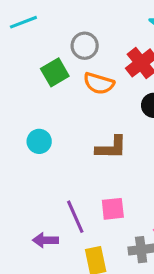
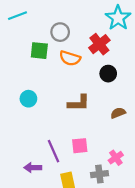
green square: (55, 72) -> (39, 51), turned 36

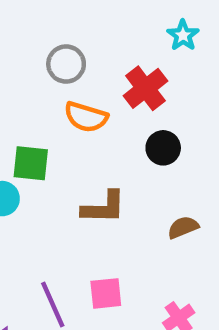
cyan star: (118, 18) -> (183, 35), size x0.6
green square: (39, 51) -> (31, 163), moved

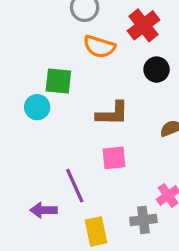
pink square: (106, 293) -> (114, 158), moved

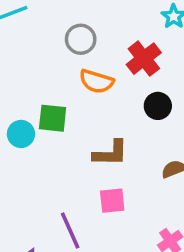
cyan circle: (37, 107) -> (21, 134), moved

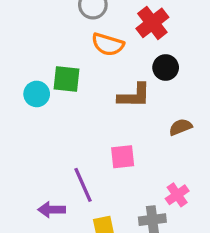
brown L-shape: (110, 153) -> (134, 96), moved

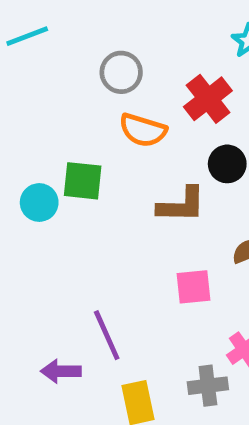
pink square: (123, 157) -> (193, 287), moved

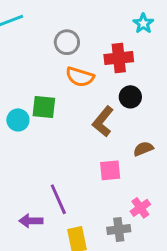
red cross: (208, 99) -> (119, 58), turned 32
brown L-shape: (181, 205) -> (103, 121), turned 128

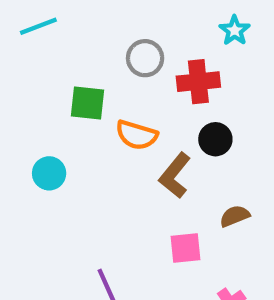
gray circle: (67, 42) -> (145, 58), moved
orange semicircle: (80, 77) -> (137, 135), moved
green square: (44, 107) -> (87, 103), moved

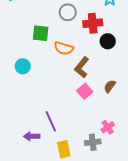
black circle: (215, 139) -> (108, 41), moved
brown semicircle: (235, 216) -> (110, 86), turned -32
pink square: (186, 248) -> (85, 91), moved, turned -35

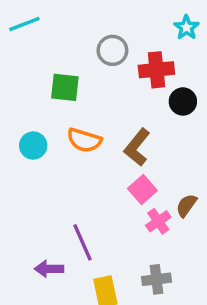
orange semicircle: (64, 48) -> (84, 140), moved
brown semicircle: (110, 86) -> (186, 205), moved
pink cross: (108, 127) -> (158, 221), moved

